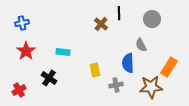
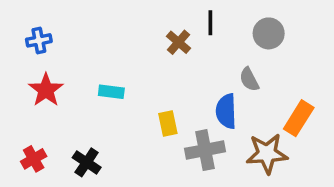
black cross: (49, 78) -> (87, 162), moved
gray cross: (116, 85) -> (205, 150), size x1.5

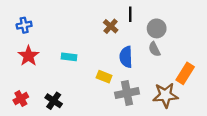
gray circle: (269, 33) -> (157, 28), moved
blue semicircle: (226, 111) -> (126, 57), moved
yellow rectangle: (168, 124) -> (104, 77), turned -56

